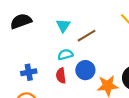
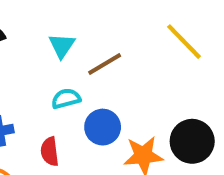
red semicircle: (61, 76) -> (50, 151), moved

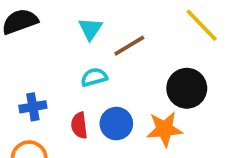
blue circle: (103, 127) -> (116, 124), moved
black circle: (192, 141) -> (187, 88), moved

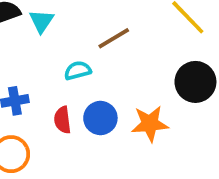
cyan triangle: (90, 29) -> (42, 21), moved
black circle: (187, 88) -> (195, 82), moved

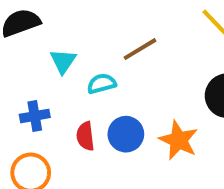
cyan triangle: (42, 21) -> (63, 61), moved
orange star: (150, 124) -> (179, 140), turned 30

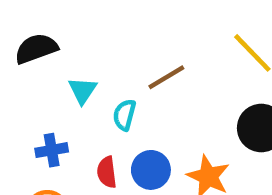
cyan semicircle: (102, 84) -> (124, 115), turned -60

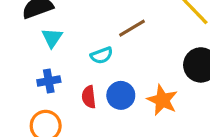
cyan triangle: (82, 90) -> (52, 38), moved
cyan semicircle: (124, 115) -> (102, 55), turned -125

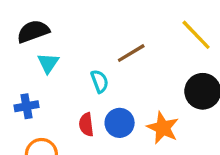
cyan semicircle: (102, 55) -> (100, 81), turned -90
blue cross: (49, 81) -> (26, 106), moved

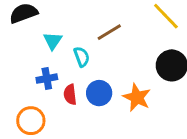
cyan triangle: (48, 63) -> (53, 41), moved
blue cross: (26, 106) -> (47, 79), moved

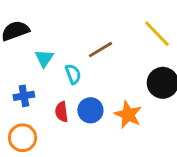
blue cross: (47, 79) -> (24, 96), moved

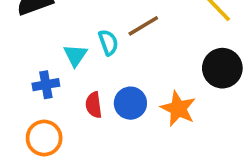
cyan triangle: (44, 58) -> (75, 55), moved
cyan semicircle: (73, 74) -> (108, 42), moved

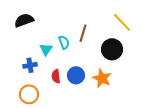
brown line: (143, 26) -> (83, 33), turned -42
black circle: (222, 68) -> (112, 49), moved

